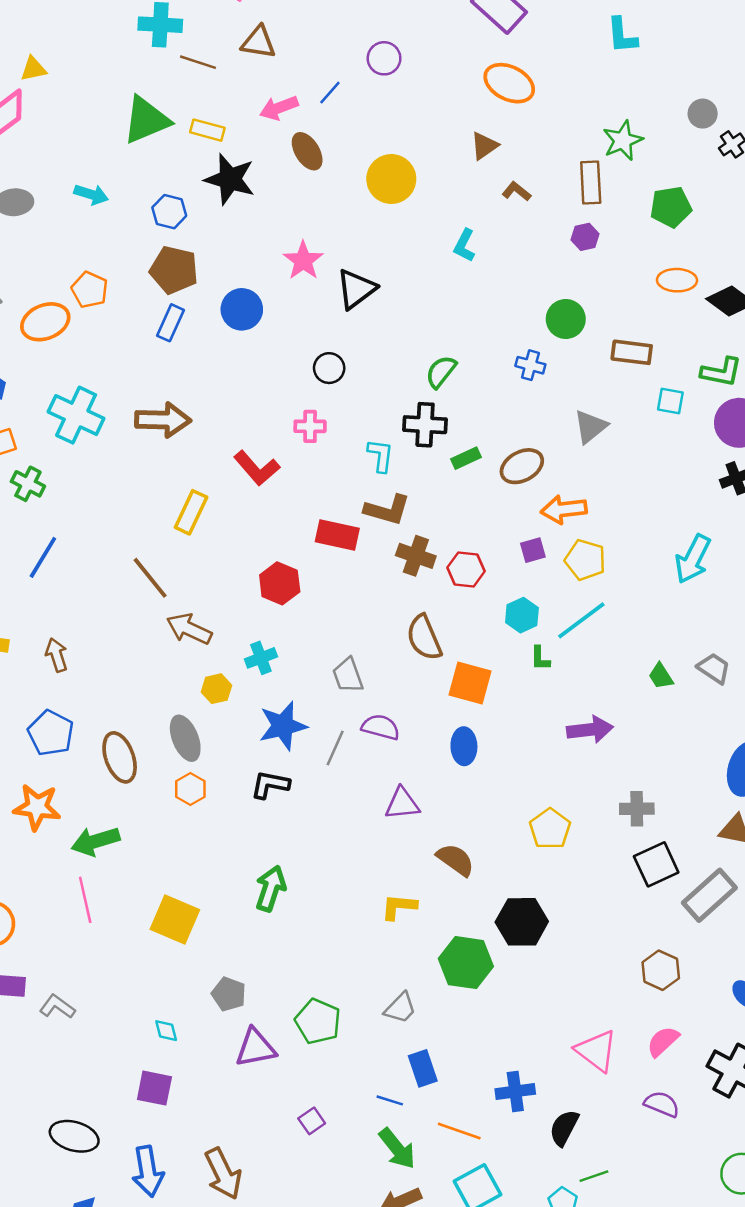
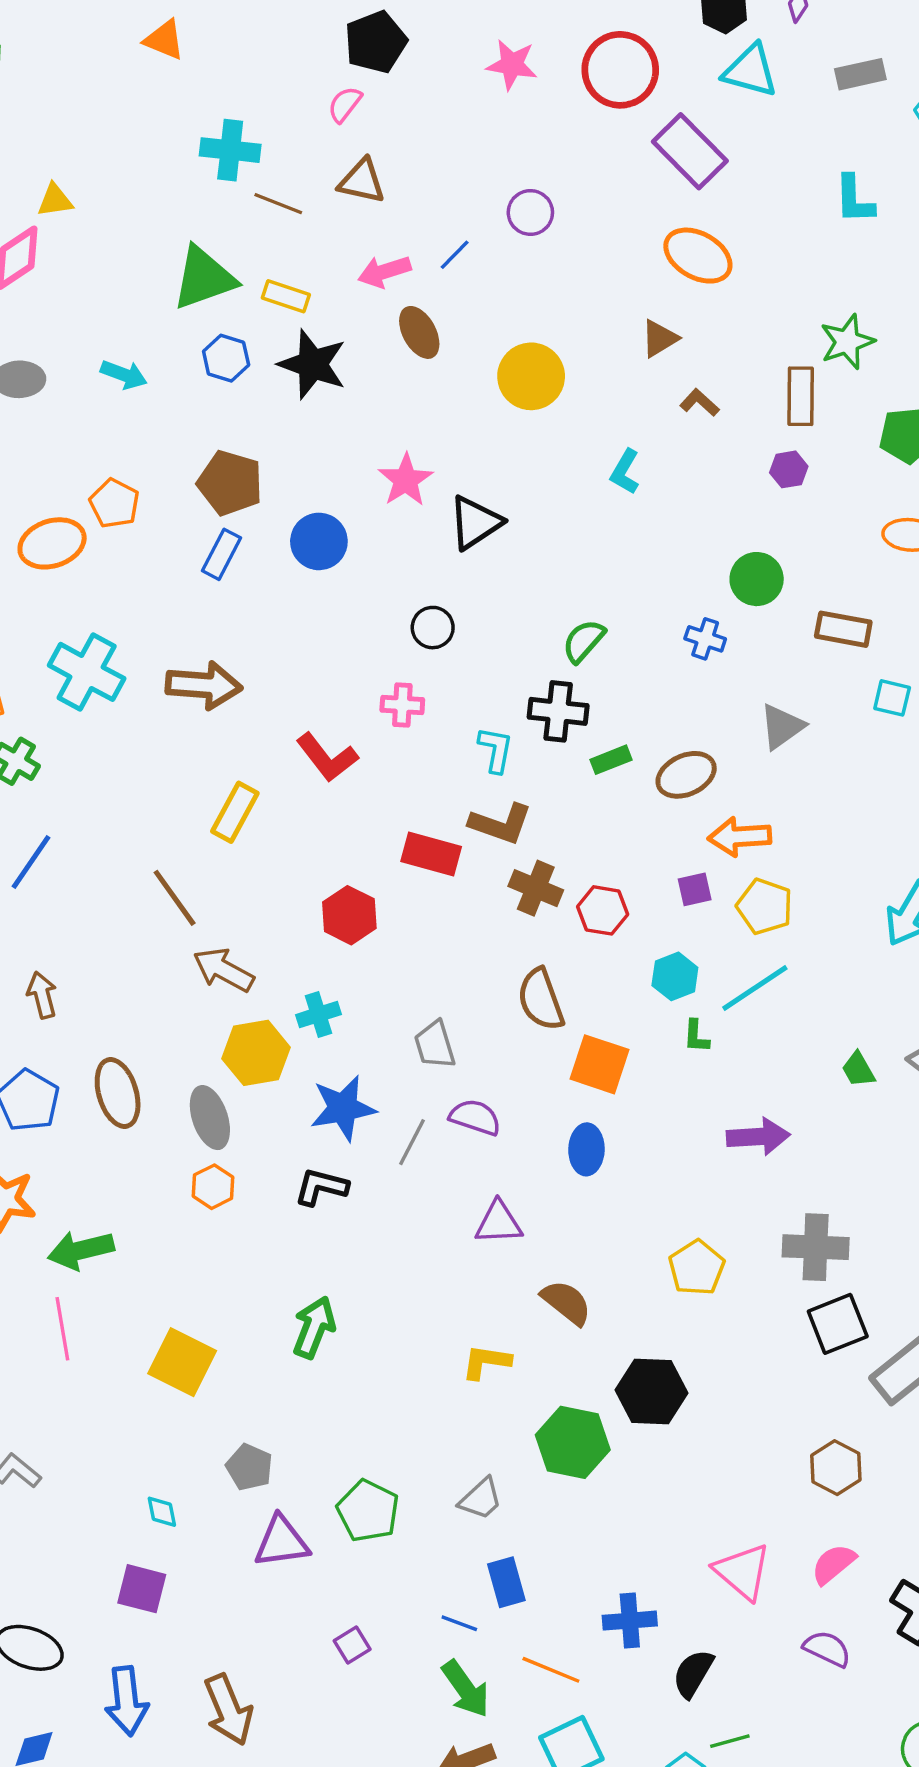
blue hexagon: (169, 212) -> (226, 358), moved
yellow hexagon: (216, 689) -> (256, 1053), size x1.6
brown ellipse: (120, 757) -> (118, 1093), moved
gray cross: (637, 809) -> (816, 1247), size x1.4

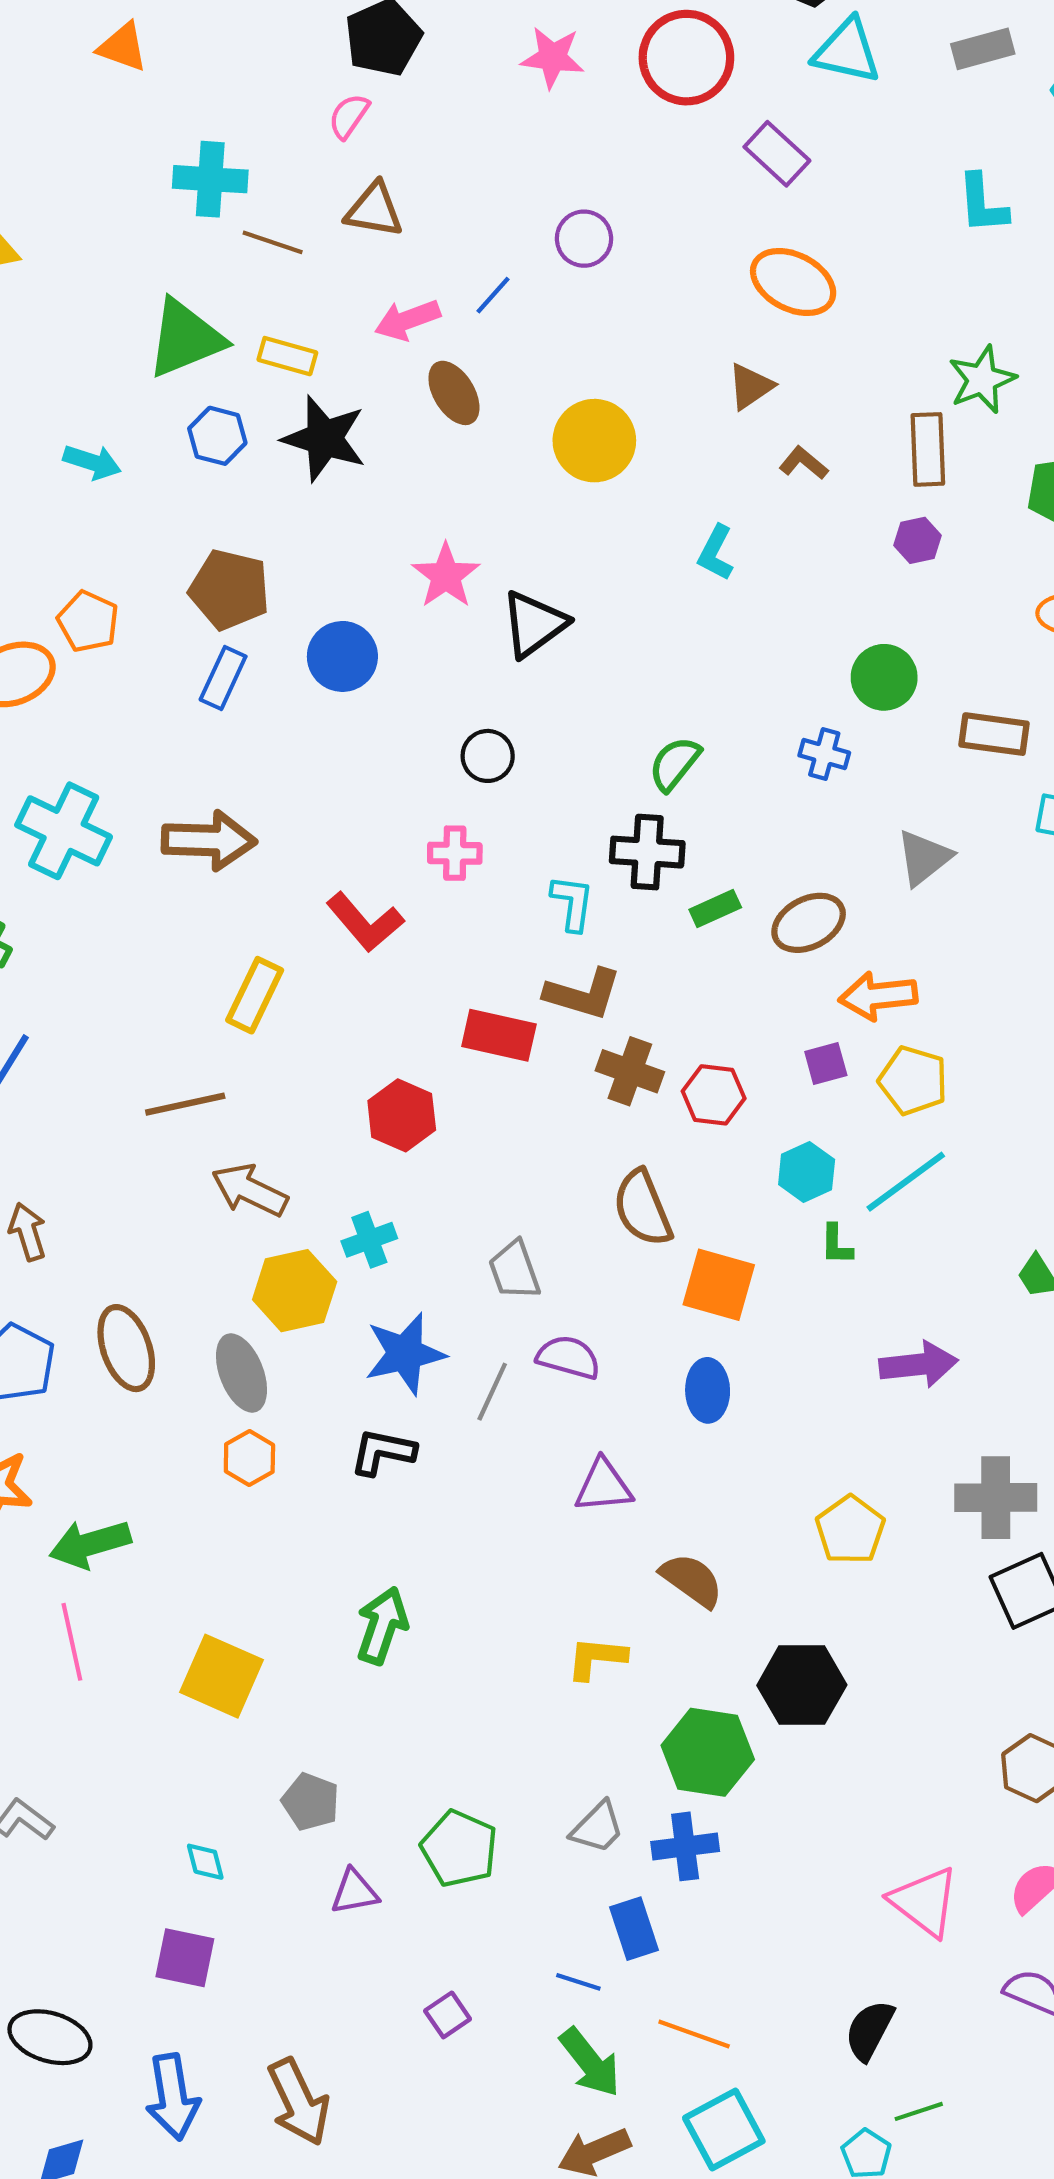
purple rectangle: (690, 151) -> (777, 154), size x0.7
brown line: (175, 898) -> (185, 1104), turned -64
purple triangle: (282, 1542) -> (354, 1892), size x0.7
blue cross: (630, 1621) -> (685, 1846), moved

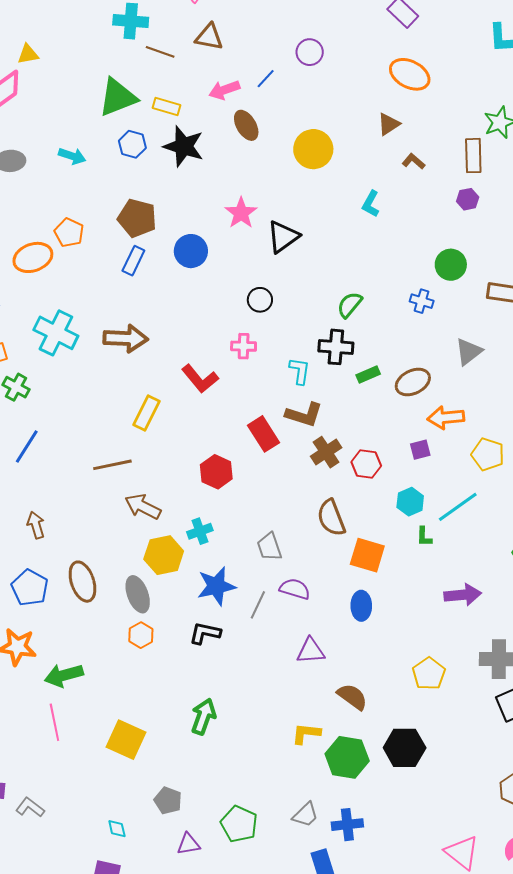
red rectangle: (499, 1035) -> (263, 434), turned 44
brown cross: (630, 1071) -> (326, 452), turned 36
yellow pentagon: (913, 1081) -> (488, 454), moved
green hexagon: (708, 1752) -> (347, 757), moved

